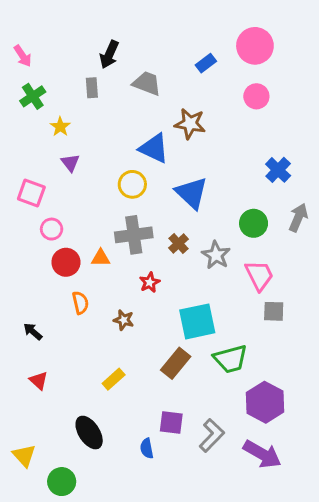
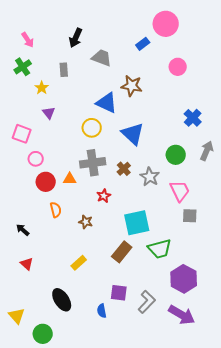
pink circle: (255, 46) -> (166, 24), moved
pink arrow: (23, 56) -> (28, 40), moved
gray rectangle: (92, 88) -> (64, 70), moved

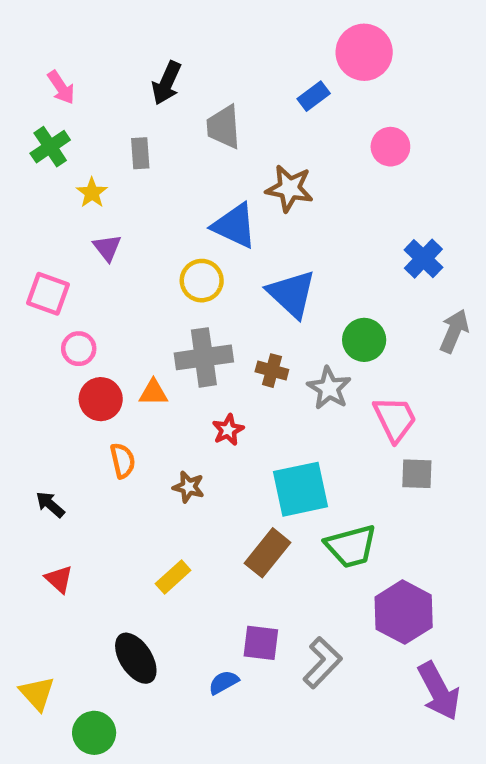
gray trapezoid: (102, 58) -> (224, 127), turned -115
green circle: (176, 155) -> (364, 340), moved
brown cross: (124, 169) -> (272, 371), turned -32
blue semicircle: (102, 311) -> (224, 682), turned 72
purple arrow: (182, 315) -> (439, 691), moved, turned 32

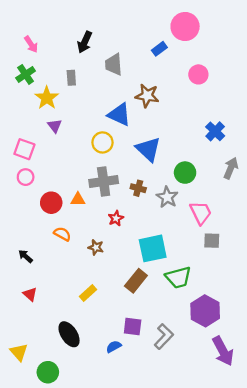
yellow star: (92, 193) -> (47, 98), size x1.5
pink circle: (79, 349) -> (26, 177), moved
orange semicircle: (123, 461) -> (62, 234), turned -48

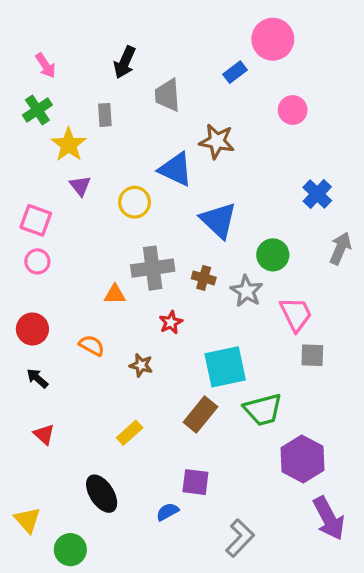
yellow circle: (103, 142) -> (135, 202), moved
red circle: (51, 203) -> (32, 329), moved
gray L-shape: (164, 337) -> (240, 538), moved

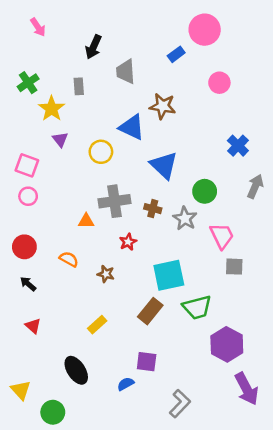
pink arrow: (46, 66) -> (38, 27), moved

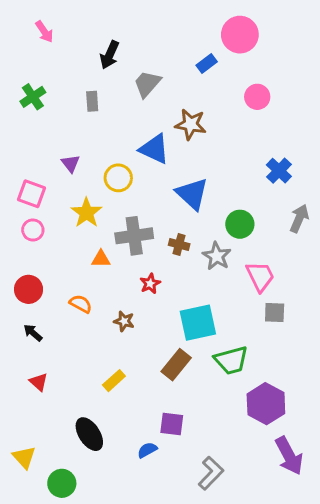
gray trapezoid: (126, 72) -> (147, 84), turned 45
yellow star: (52, 109) -> (86, 213), moved

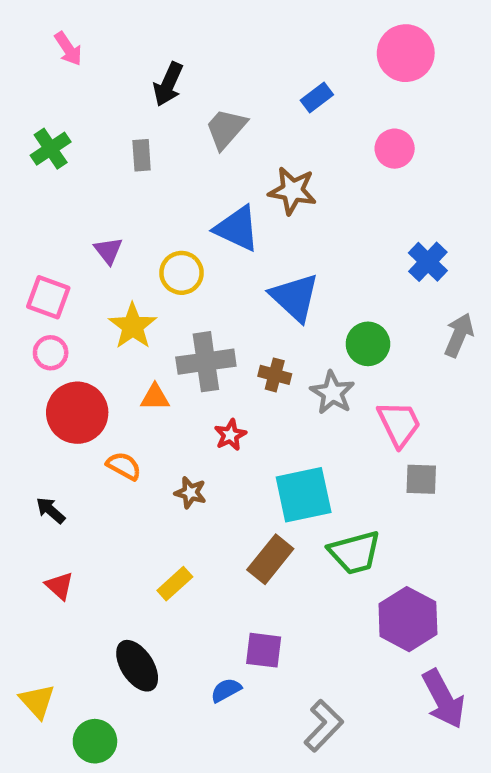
pink circle: (240, 35) -> (406, 53), moved
red circle: (29, 289) -> (77, 413), moved, size x1.4

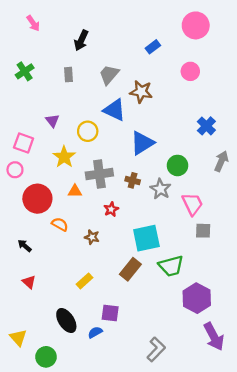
gray trapezoid: (226, 129) -> (109, 75), moved
blue triangle: (295, 297) -> (142, 143), turned 45
pink circle: (51, 353) -> (15, 170), moved
purple square: (264, 650) -> (110, 313), moved
blue semicircle: (226, 690) -> (95, 332), moved

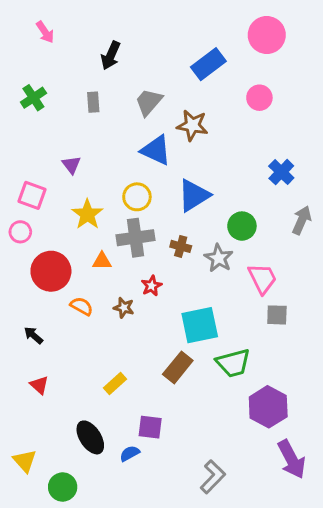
blue rectangle: (153, 47) -> (208, 64), size x1.6
yellow circle: (88, 131) -> (137, 197), moved
brown star: (92, 237) -> (124, 308), moved

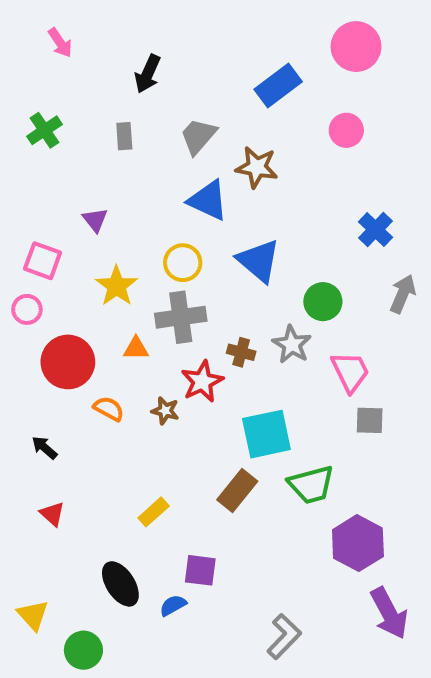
blue triangle: (194, 195) -> (259, 261), turned -48
brown cross: (181, 246) -> (241, 352), moved
red star: (152, 286) -> (202, 381), size x1.5

